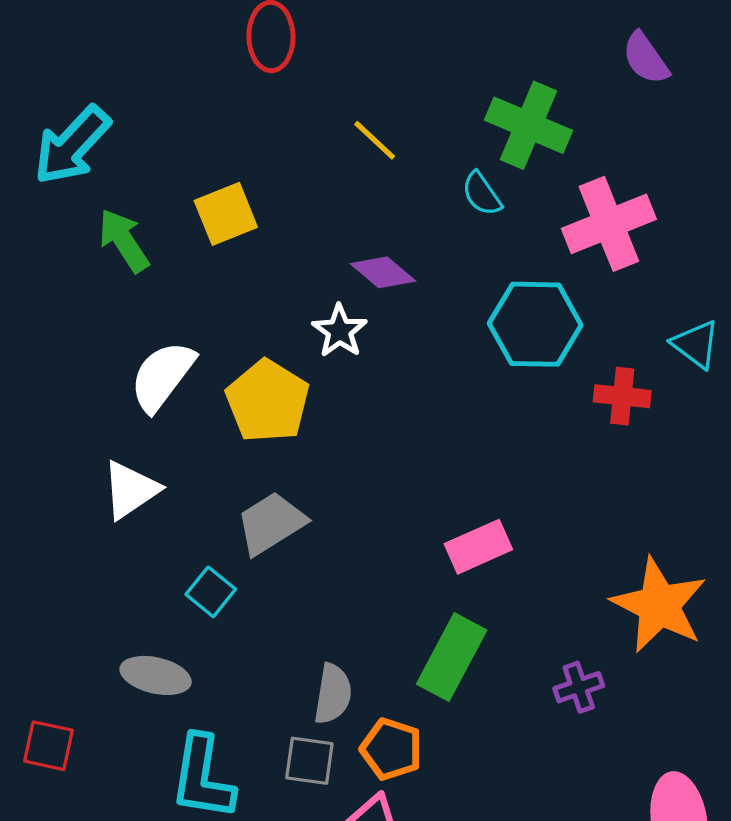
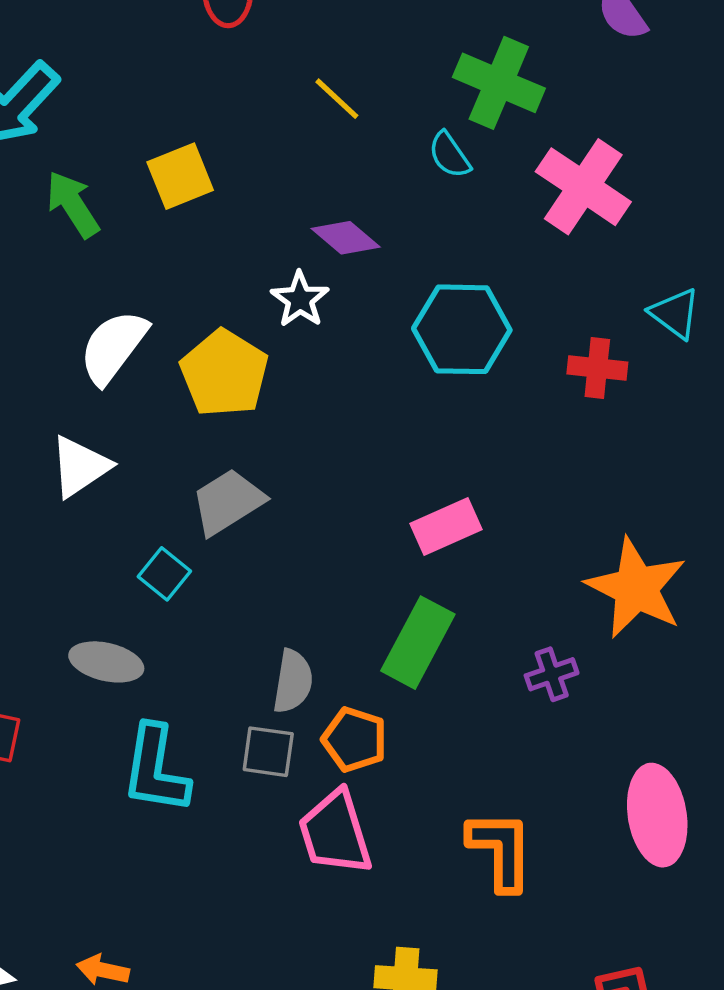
pink cross: (609, 224) -> (583, 187), turned -34
cyan hexagon: (535, 324) -> (462, 329), moved

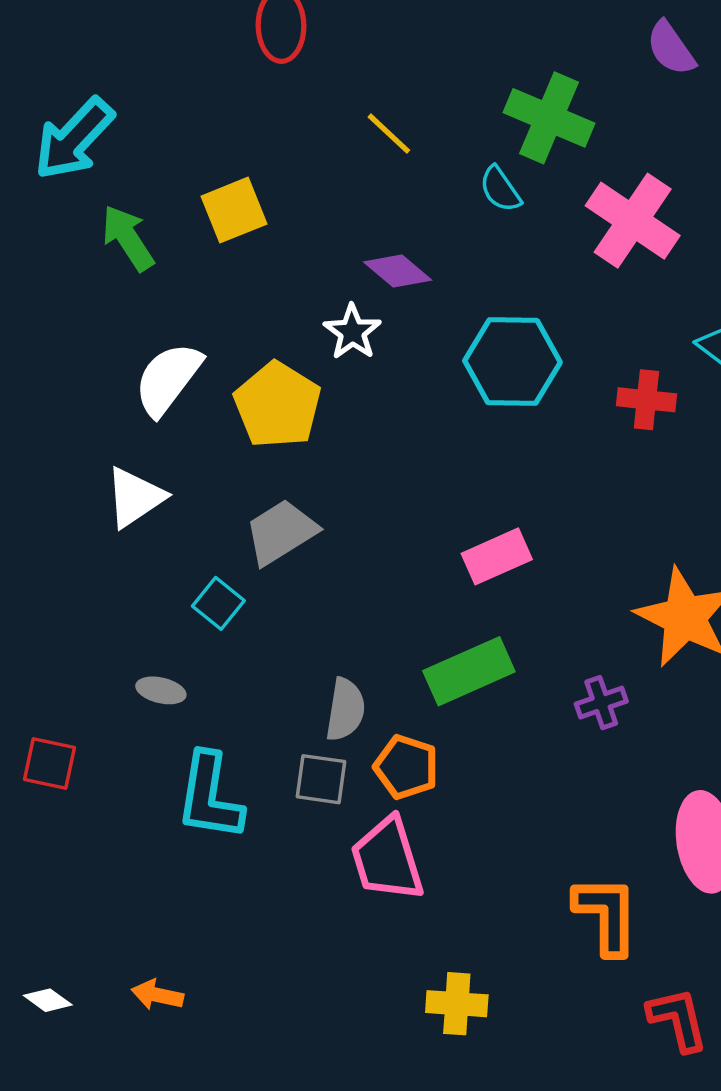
green rectangle: (418, 643) -> (469, 671), turned 38
gray ellipse: (106, 662) -> (161, 690), size x0.7
orange L-shape: (501, 850) -> (606, 915), moved

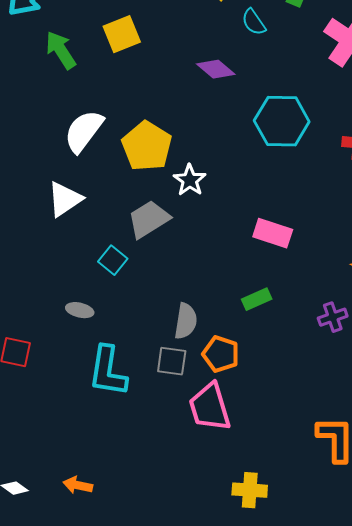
cyan semicircle: (500, 189) -> (254, 22), moved
white star: (352, 332) -> (190, 180), moved
pink rectangle: (497, 556) -> (273, 233), turned 42
green rectangle: (469, 671) -> (257, 299), size x0.6

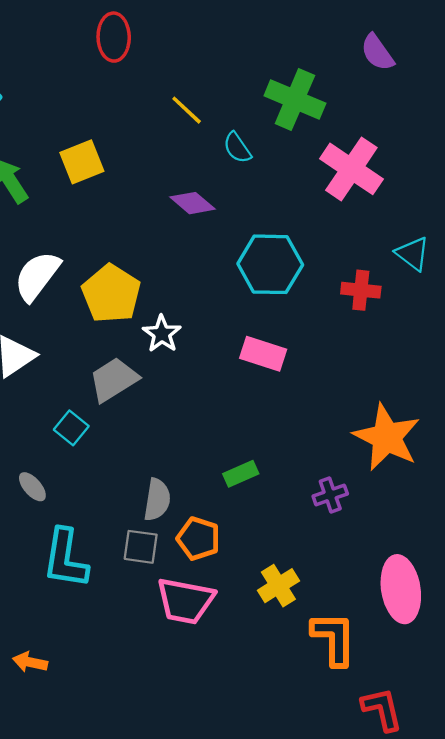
pink rectangle: (273, 233) -> (263, 354), moved
gray ellipse: (80, 310) -> (32, 487), turned 36
pink trapezoid: (210, 407) -> (185, 601), turned -62
orange arrow: (78, 485) -> (30, 662), moved
yellow cross: (250, 490) -> (278, 586), moved, turned -36

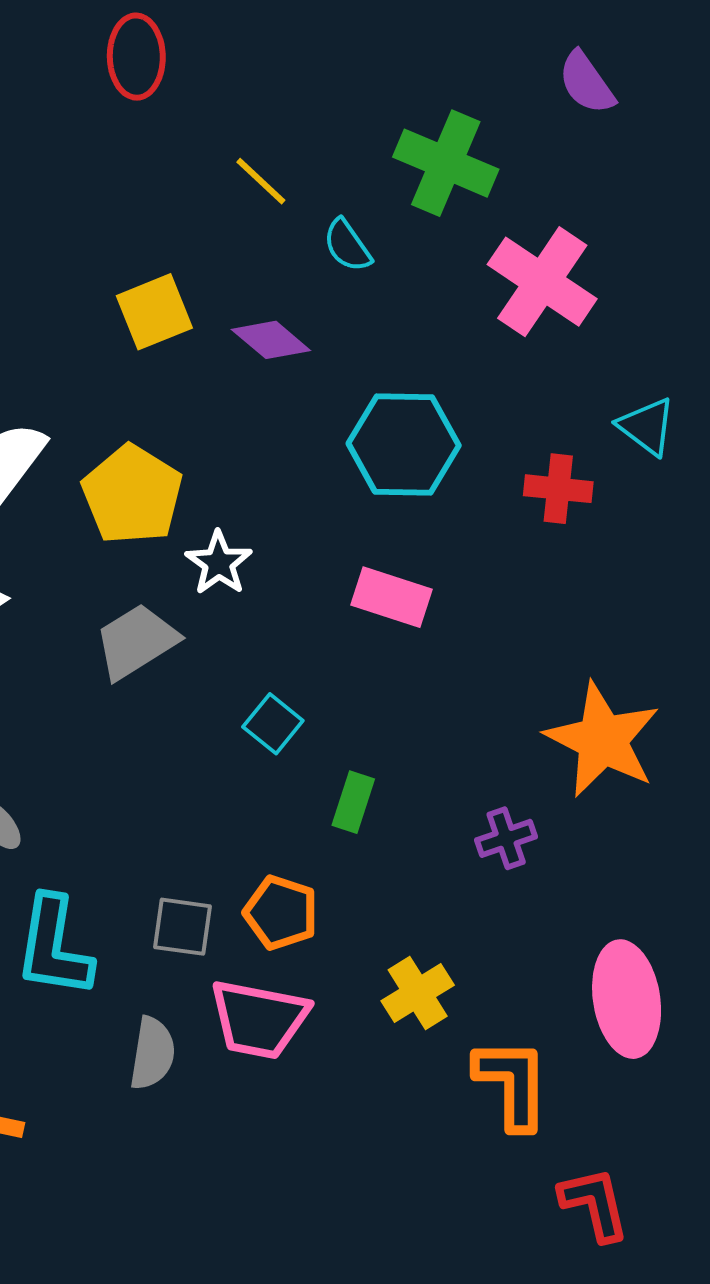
yellow square: (82, 162) -> (154, 312), moved
cyan square: (71, 428) -> (273, 724), moved
green rectangle: (241, 474) -> (353, 802), turned -48
gray semicircle: (157, 500) -> (152, 1053), moved

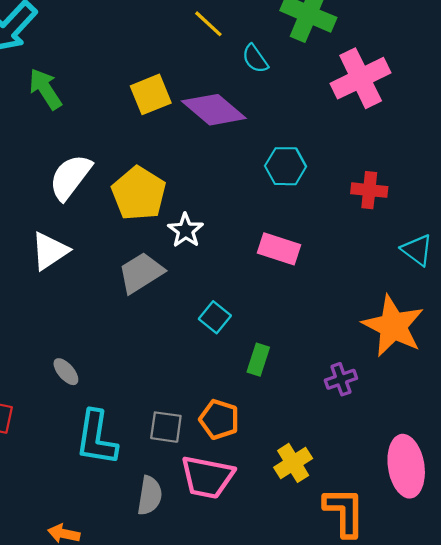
pink cross: (542, 282) -> (361, 78), turned 30
purple diamond: (271, 340) -> (214, 110), size x1.5
cyan triangle: (647, 426) -> (417, 250), moved
cyan hexagon: (404, 444) -> (286, 166), size x0.7

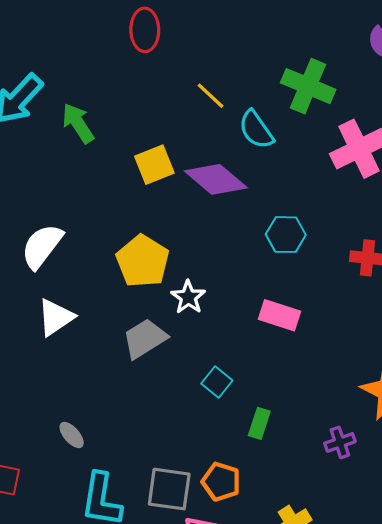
cyan semicircle: (255, 59) -> (256, 130), size x1.4
green arrow: (45, 89) -> (78, 123), moved
white semicircle: (70, 177) -> (42, 246), moved
gray square: (166, 427) -> (169, 489), size x1.4

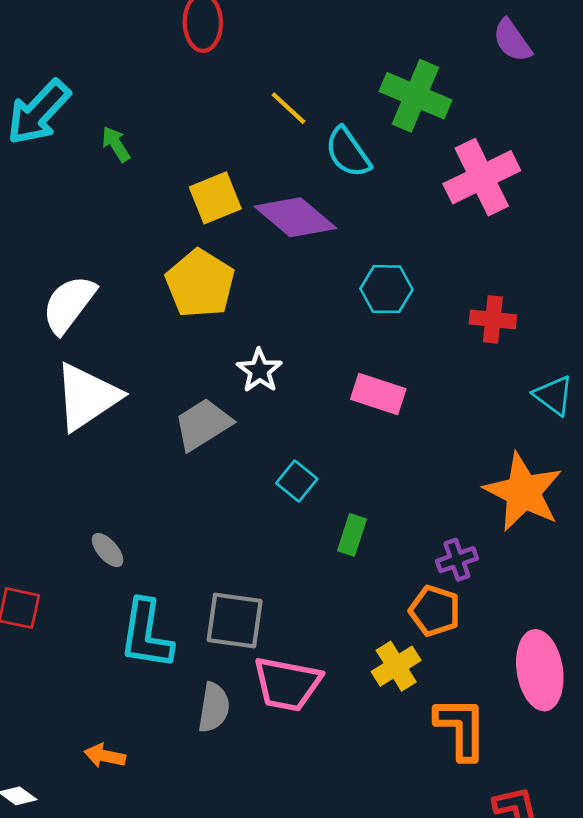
green arrow: (78, 123) -> (116, 144), size x0.7
yellow pentagon: (143, 261) -> (200, 284), moved
white triangle: (56, 317) -> (87, 397), size x1.4
orange pentagon: (221, 482) -> (435, 611), moved

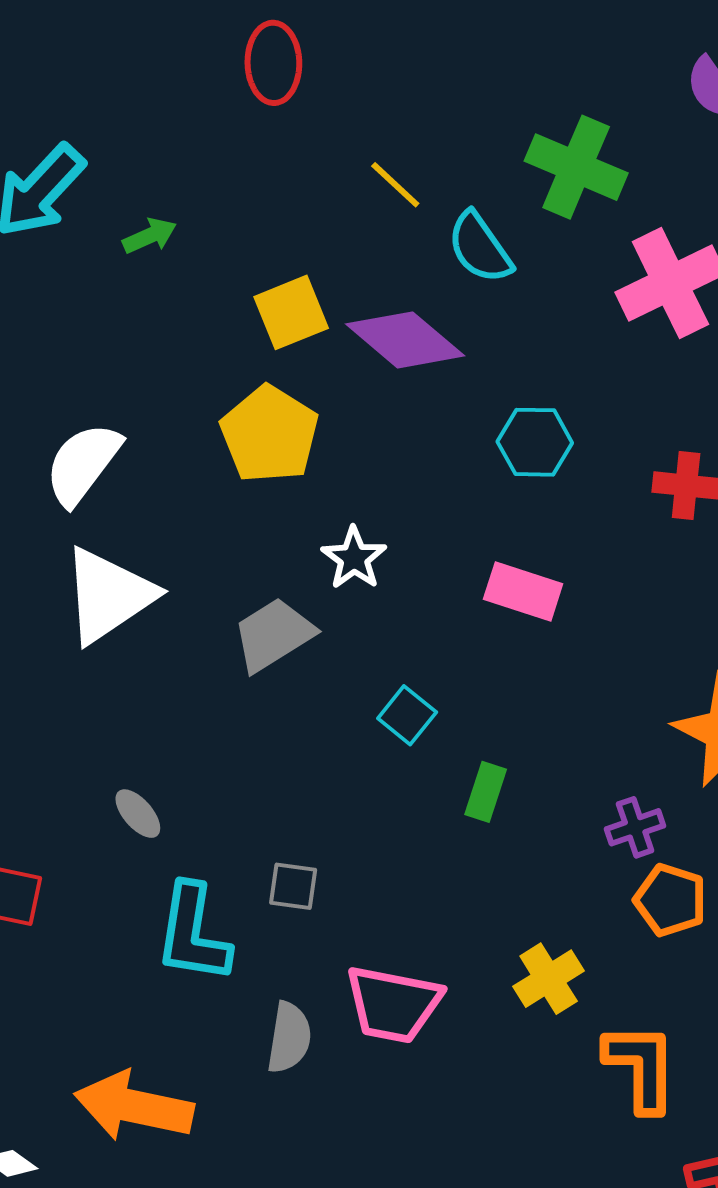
green arrow: (116, 144) -> (150, 236), turned 99
orange pentagon: (435, 611) -> (670, 900), moved
gray square: (235, 620) -> (293, 886), moved, size x0.6
orange arrow: (105, 756) -> (134, 1106), size x2.0

